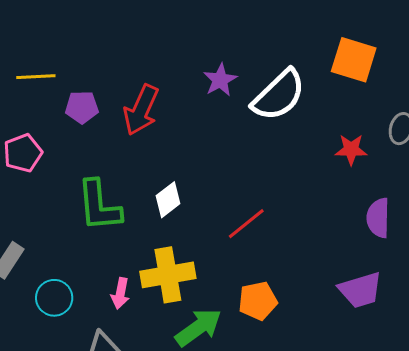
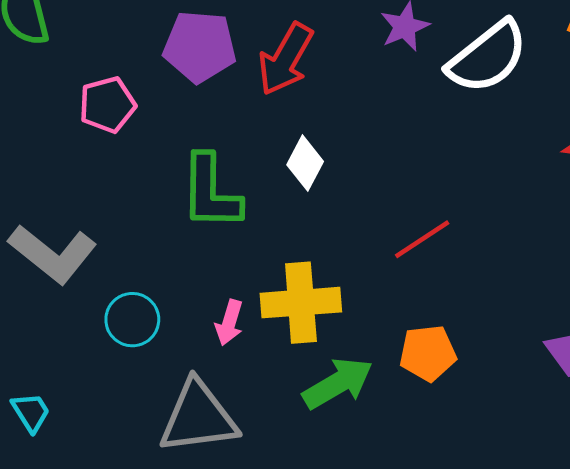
purple pentagon: (82, 107) -> (200, 46), size x1.5
white diamond: (168, 200) -> (305, 163), moved, turned -30

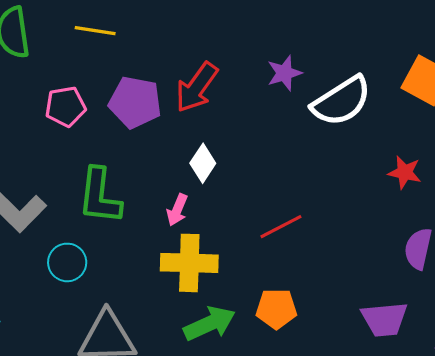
purple pentagon: (200, 46) -> (135, 102), moved
green L-shape: (211, 192) -> (100, 196), moved
pink arrow: (229, 323) -> (177, 210), moved

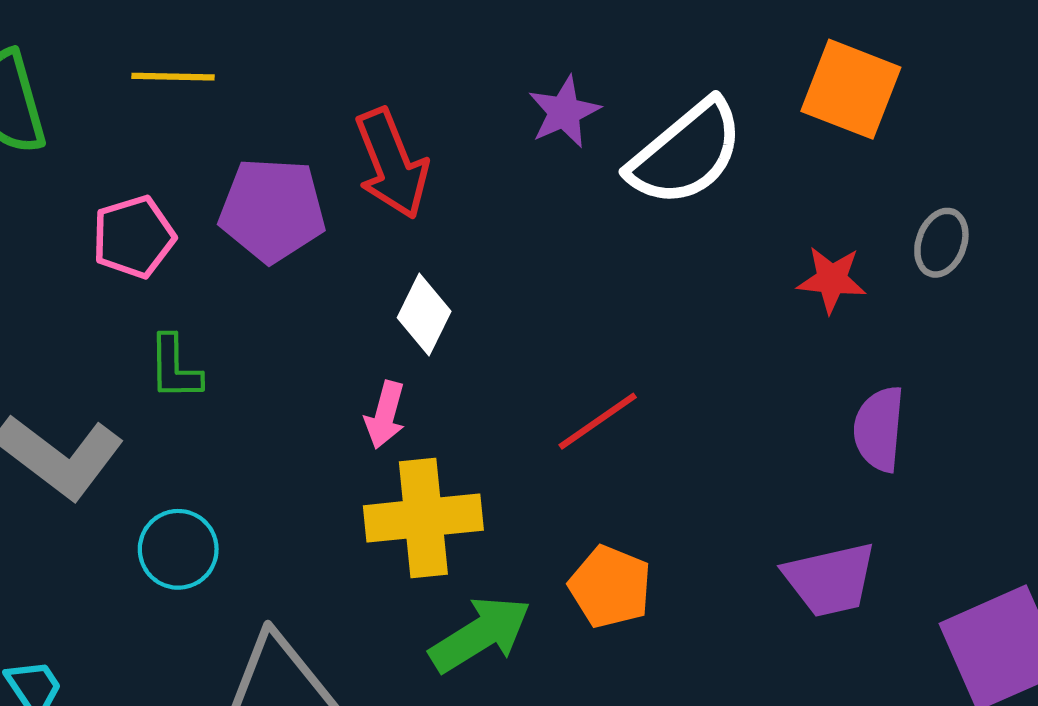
red arrow: (197, 87) -> (392, 164), turned -50
green L-shape: (100, 196) -> (175, 368), moved, size x0.6
orange pentagon: (276, 309) -> (610, 587), turned 30

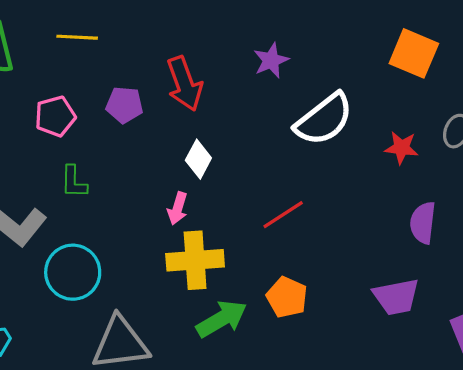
white semicircle: (686, 153) -> (324, 119), moved
purple pentagon: (272, 210) -> (124, 105), size x0.7
cyan circle: (178, 549) -> (73, 272), size x1.4

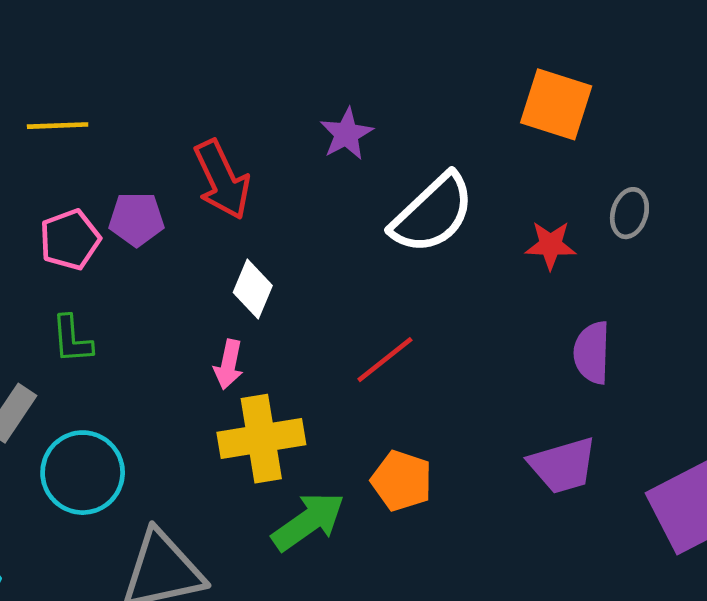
pink pentagon: (55, 116) -> (70, 240), moved

